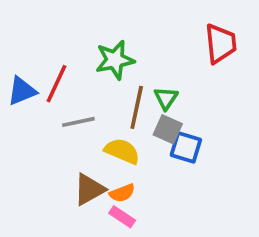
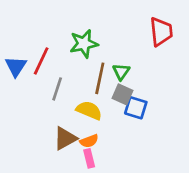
blue triangle: (22, 91) -> (16, 66), turned -35
gray line: (78, 122) -> (57, 89), turned -60
pink rectangle: (122, 217) -> (89, 158), turned 42

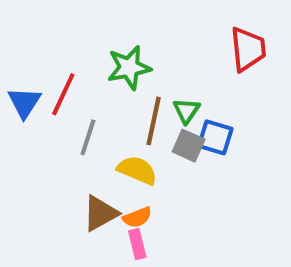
blue square: (136, 108) -> (215, 137), moved

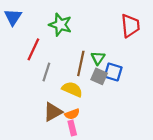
green star: (129, 68) -> (60, 25), moved, turned 30
blue triangle: (24, 102) -> (13, 17), moved

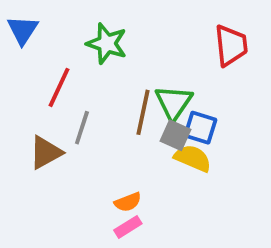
green triangle: (98, 58) -> (174, 103), size x1.5
yellow semicircle: (72, 89) -> (193, 158), moved
brown triangle: (53, 112) -> (46, 152), moved
pink rectangle: (72, 128) -> (128, 227), turned 72

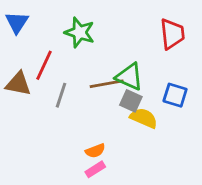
green triangle: (174, 103) -> (129, 77), turned -40
brown line: (143, 112) -> (107, 84), turned 68
blue square: (200, 128) -> (175, 95), moved
brown triangle: (46, 152) -> (18, 84), moved, turned 40

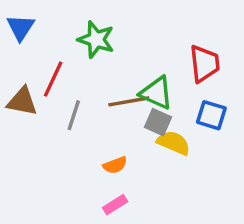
red trapezoid: (172, 34) -> (204, 64), moved
orange semicircle: (95, 151) -> (115, 165), moved

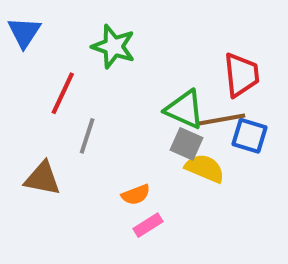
brown triangle: (22, 101) -> (42, 178), moved
brown line: (129, 101) -> (221, 120), moved
pink rectangle: (115, 205) -> (148, 225), moved

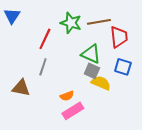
green star: (113, 46) -> (71, 23), moved
red line: (63, 93) -> (45, 39), moved
brown line: (221, 120) -> (99, 22), moved
pink rectangle: (148, 225) -> (73, 111), size x1.5

